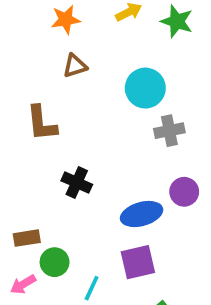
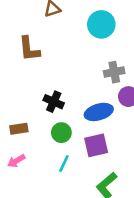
gray cross: (169, 131) -> (114, 72), moved
black cross: (77, 183) -> (54, 102), moved
green circle: (55, 262) -> (61, 133), moved

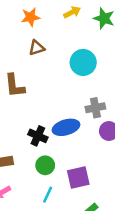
blue ellipse: (99, 112) -> (66, 127), moved

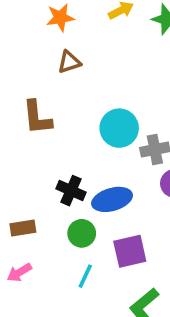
cyan circle: (83, 62) -> (119, 128), moved
blue ellipse: (66, 127) -> (112, 199), moved

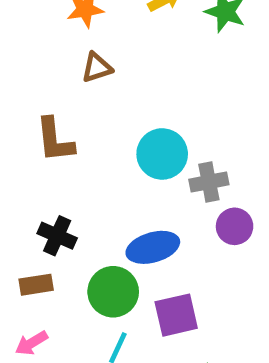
black cross: (71, 191) -> (57, 236), moved
green circle: (82, 233) -> (113, 292), size x1.4

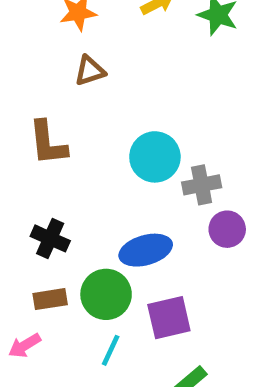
brown rectangle: (36, 285) -> (50, 299), moved

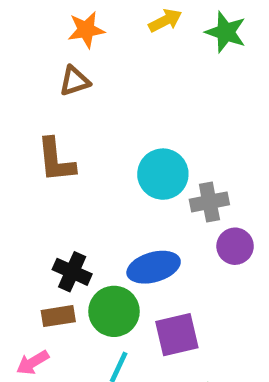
brown triangle: (90, 71) -> (74, 81), moved
black cross: (50, 238) -> (72, 272), moved

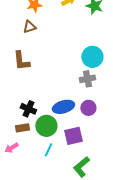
cyan circle: (163, 174) -> (92, 57), moved
purple circle: (235, 246) -> (88, 108), moved

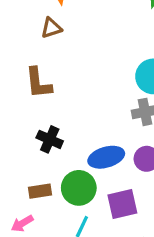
black cross: (28, 109) -> (50, 139), moved

